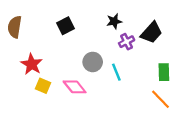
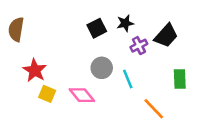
black square: (66, 26) -> (97, 28), moved
orange line: (160, 99) -> (154, 109), moved

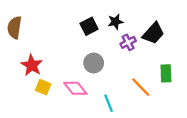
cyan line: (128, 79) -> (109, 103), moved
orange line: (154, 109) -> (141, 87), moved

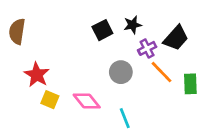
gray circle: (94, 63) -> (121, 72), moved
orange line: (141, 87) -> (162, 72), moved

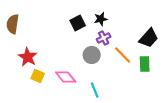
black trapezoid: (176, 38) -> (149, 38), moved
purple cross: (147, 48) -> (104, 38), moved

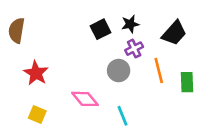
black trapezoid: (149, 38) -> (174, 33), moved
orange line: (123, 55) -> (159, 71), turned 30
yellow square: (38, 76) -> (37, 114), moved

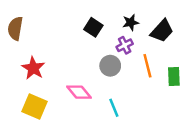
black star: (130, 24) -> (131, 22), moved
black square: (101, 29) -> (93, 27), turned -30
yellow square: (37, 114) -> (34, 107), size x1.5

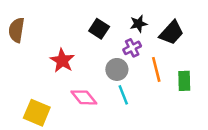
red star: (33, 68) -> (62, 61), moved
cyan line: (114, 108) -> (123, 95), moved

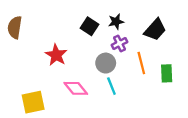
black star: (138, 24) -> (116, 22), moved
yellow square: (37, 113) -> (33, 102), turned -35

